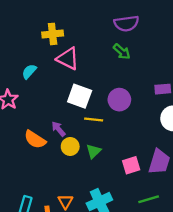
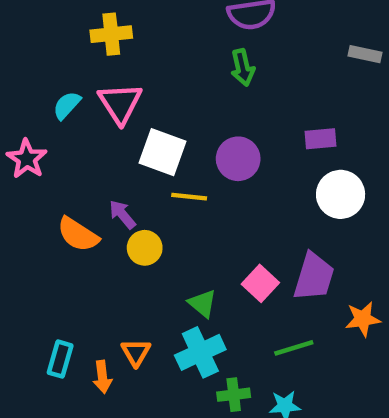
green arrow: (122, 52) -> (243, 68), turned 36
pink triangle: (68, 59) -> (120, 103), moved, turned 30
green triangle: (94, 151) -> (203, 303), moved, turned -35
pink square: (131, 165) -> (260, 283), turned -30

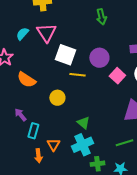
purple arrow: (122, 214) -> (20, 115), moved
orange semicircle: (78, 234) -> (26, 80), moved
pink square: (260, 283) -> (117, 76), moved
cyan rectangle: (60, 359) -> (33, 131), moved

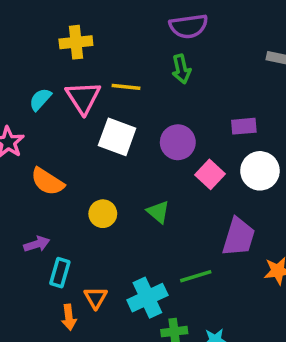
yellow line: (77, 75) -> (126, 87), moved
purple arrow: (20, 115) -> (37, 244), turned 112
green triangle: (83, 123) -> (158, 212), moved
green line: (124, 143) -> (196, 276), moved

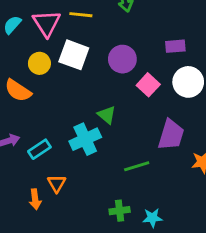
yellow circle: (103, 214) -> (39, 63), moved
cyan rectangle: (60, 273) -> (39, 149), moved, turned 40
cyan cross: (147, 298) -> (85, 139), moved

